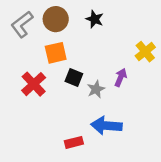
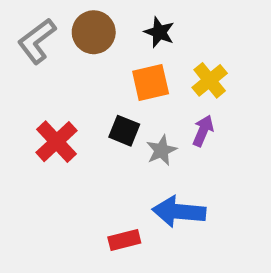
yellow cross: (145, 52) -> (210, 80), moved
orange square: (56, 53) -> (151, 83), moved

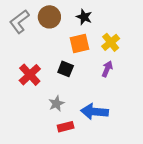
gray star: (162, 150) -> (56, 104), moved

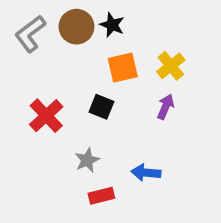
black star: (84, 17) -> (112, 25), moved
blue arrow: (94, 112) -> (146, 173), size x0.7

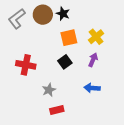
black square: (101, 107) -> (65, 62), moved, turned 32
red cross: (46, 116) -> (26, 65), turned -36
blue arrow: (146, 173) -> (92, 88), moved

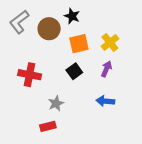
brown circle: (43, 15) -> (49, 29), moved
red rectangle: (57, 110) -> (48, 126), moved

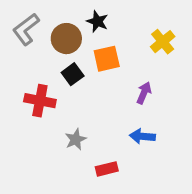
yellow cross: (110, 43) -> (163, 42), moved
black square: (74, 71) -> (73, 74), moved
red rectangle: (48, 126) -> (107, 169), moved

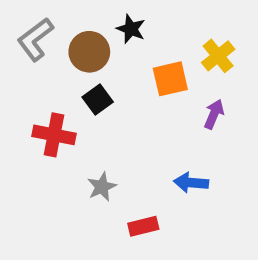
orange square: (107, 59) -> (170, 79), moved
purple arrow: (144, 93) -> (214, 114), moved

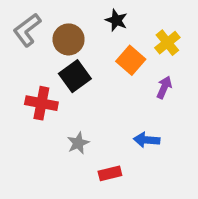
black star: (131, 29) -> (116, 20), moved
orange square: (170, 79) -> (131, 60), turned -36
black square: (98, 100) -> (75, 76), size x1.4

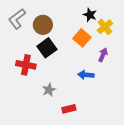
black star: (116, 20) -> (90, 15), moved
blue arrow: (147, 140) -> (86, 75), moved

